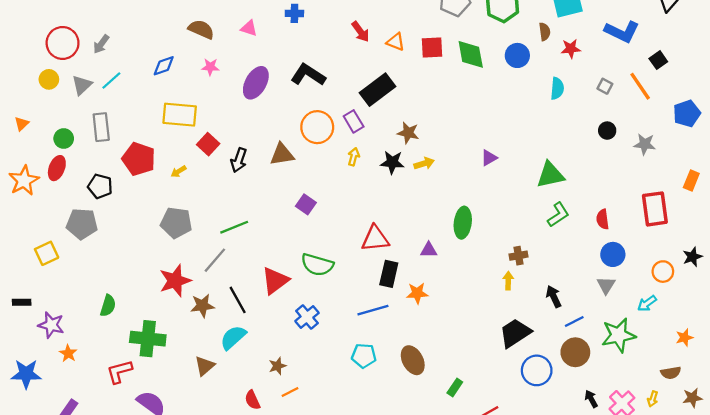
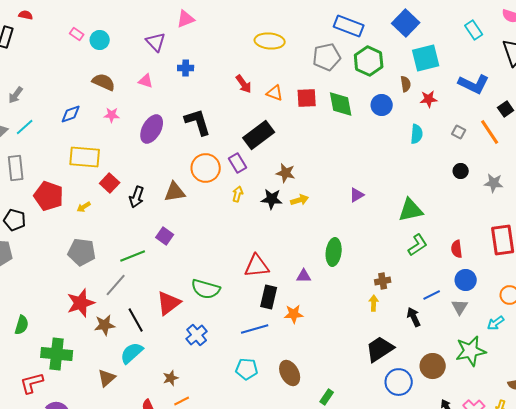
black L-shape: (308, 75) -> (198, 122), turned 40
purple square: (306, 204) -> (165, 236), moved
blue line: (574, 322) -> (432, 295), moved

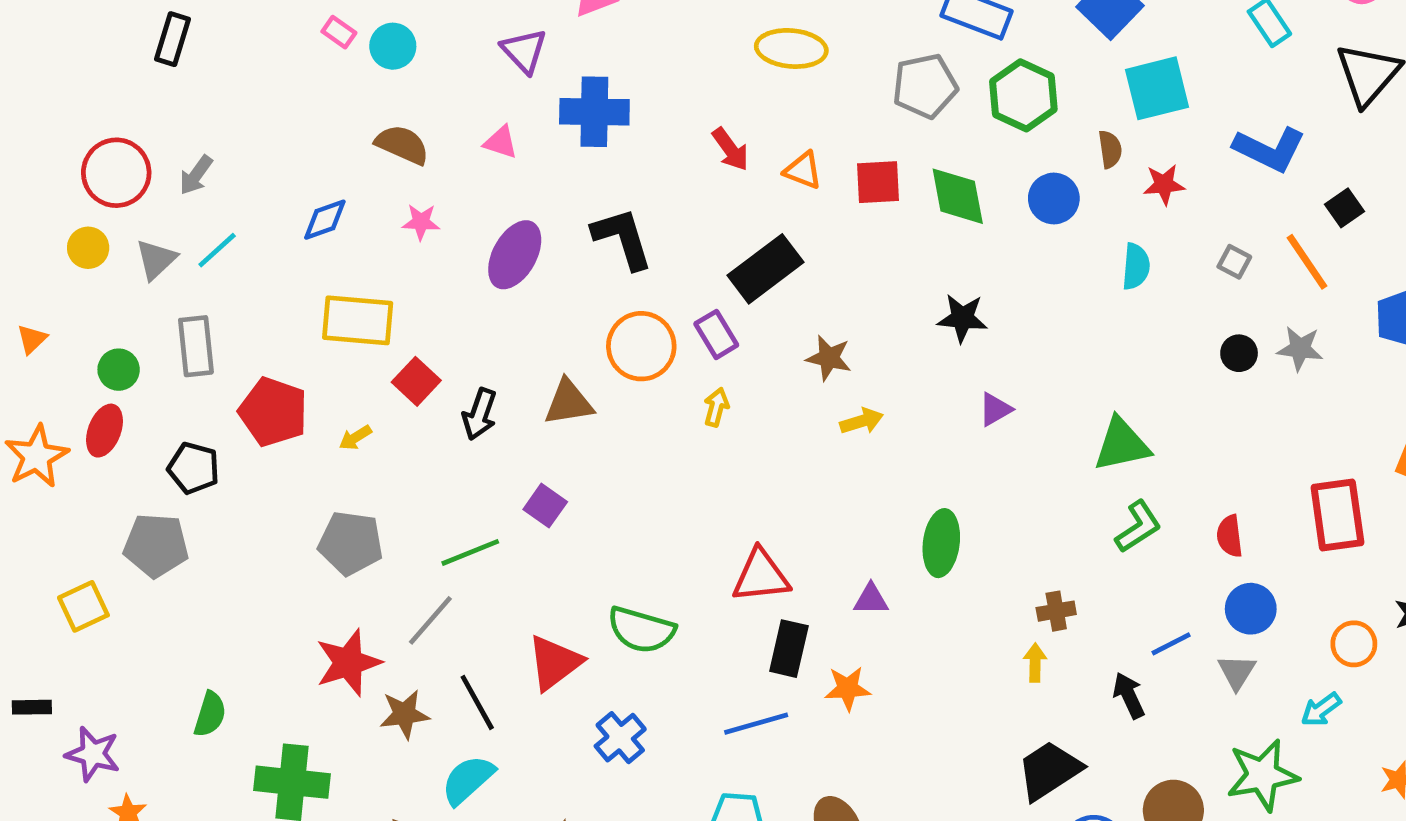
blue cross: (186, 68) -> (594, 112), size x1.8
gray star: (494, 183) -> (1300, 349), moved
black star: (272, 199) -> (962, 318), moved

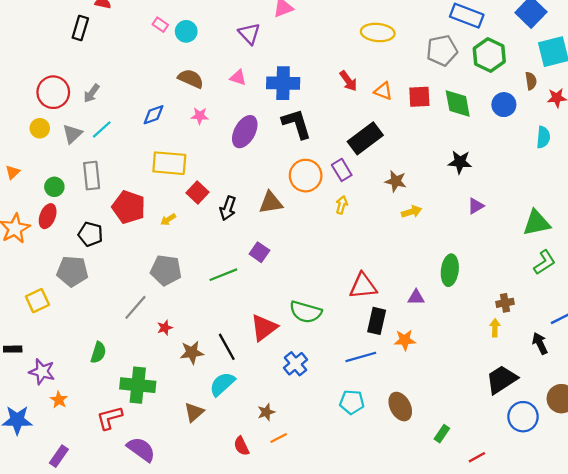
blue cross: (594, 112) -> (283, 83), moved
gray line: (430, 620) -> (135, 307), moved
red star: (348, 663) -> (165, 328), size x0.5

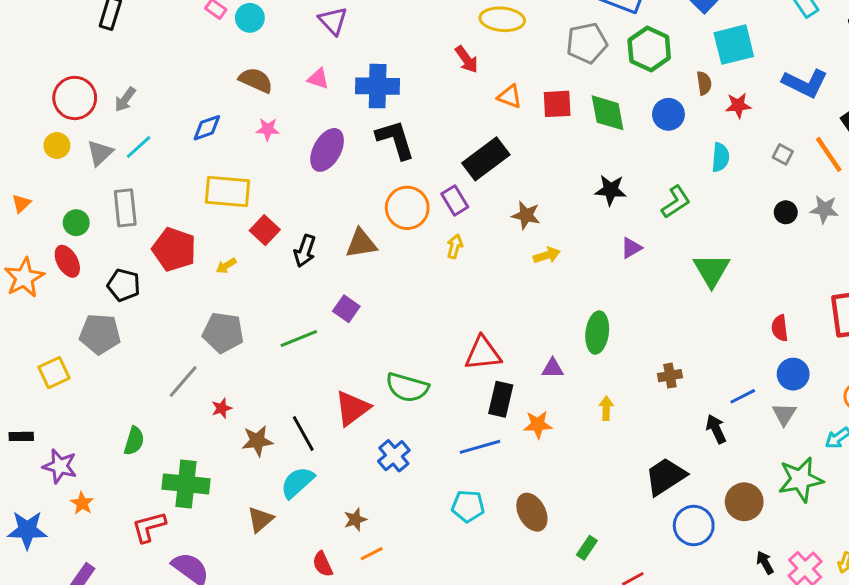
red arrow: (348, 81) -> (467, 59), moved
red ellipse: (48, 216) -> (67, 261), turned -50
green triangle: (537, 223) -> (712, 270), turned -48
green L-shape: (544, 262) -> (676, 202), moved
yellow arrow: (495, 328) -> (606, 408), moved

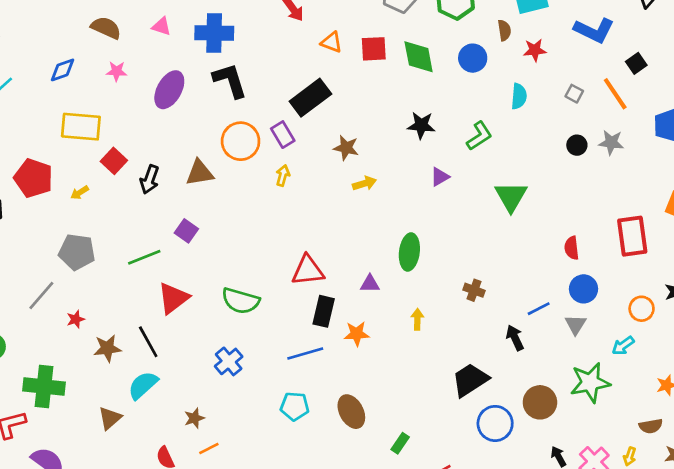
brown cross: (670, 376) -> (474, 290), turned 30
red triangle: (352, 408) -> (173, 298), moved

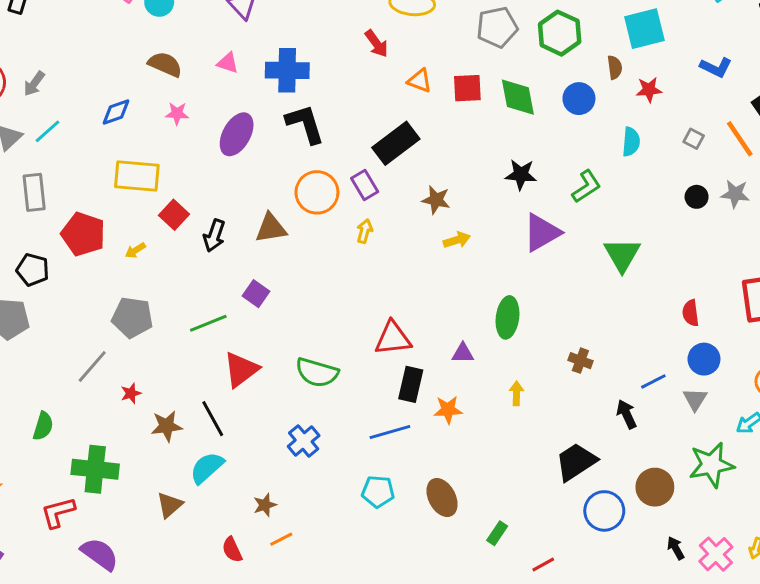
blue L-shape: (594, 30) -> (716, 67), size x0.7
purple triangle: (440, 177) -> (542, 233), size x1.8

